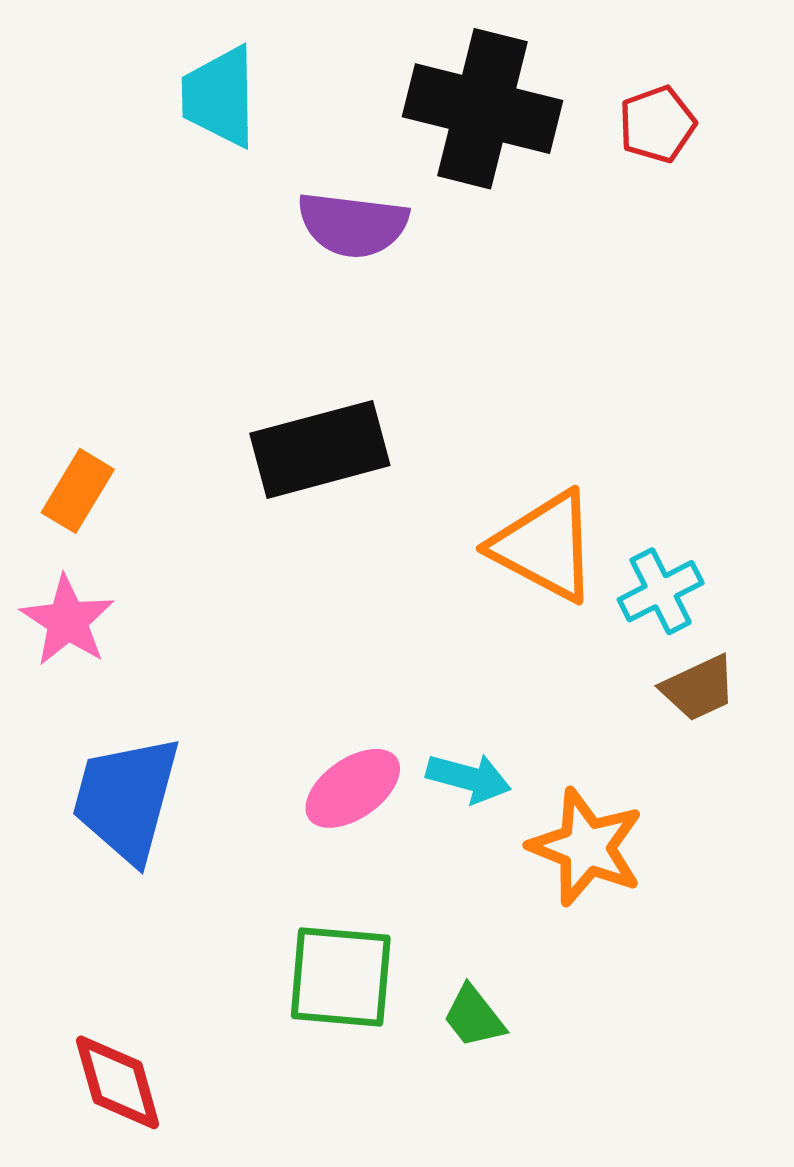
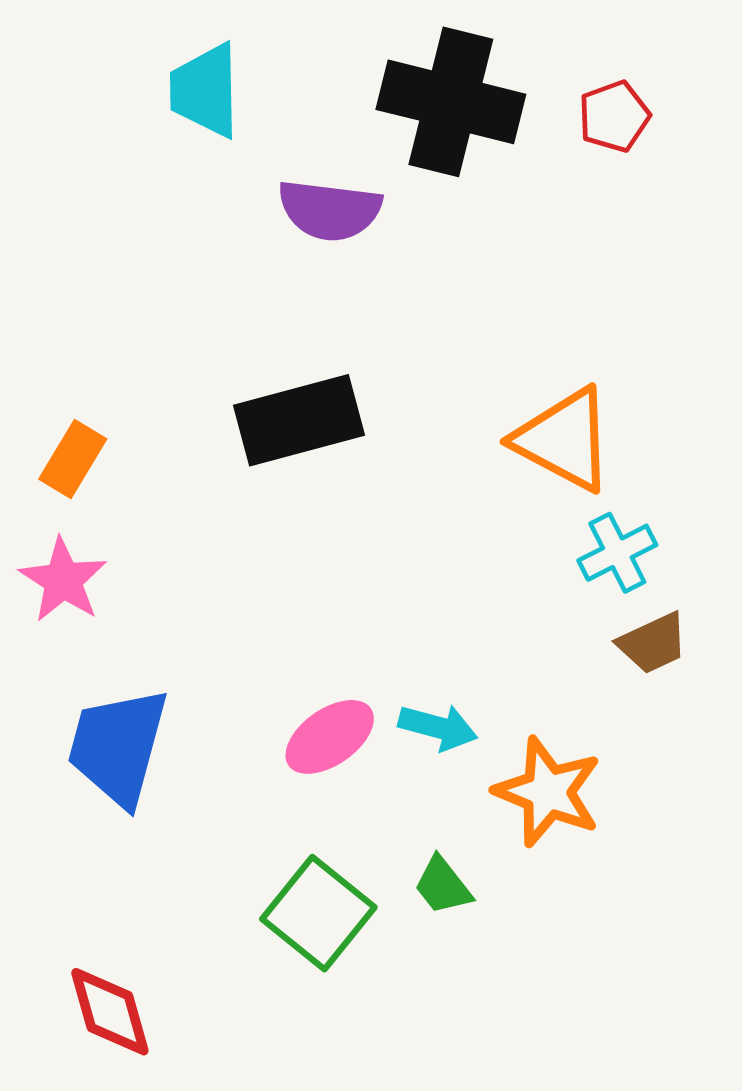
orange triangle: (545, 546) -> (564, 440), moved
green square: (341, 977) -> (318, 913), turned 34
green trapezoid: (474, 1017) -> (443, 886), moved

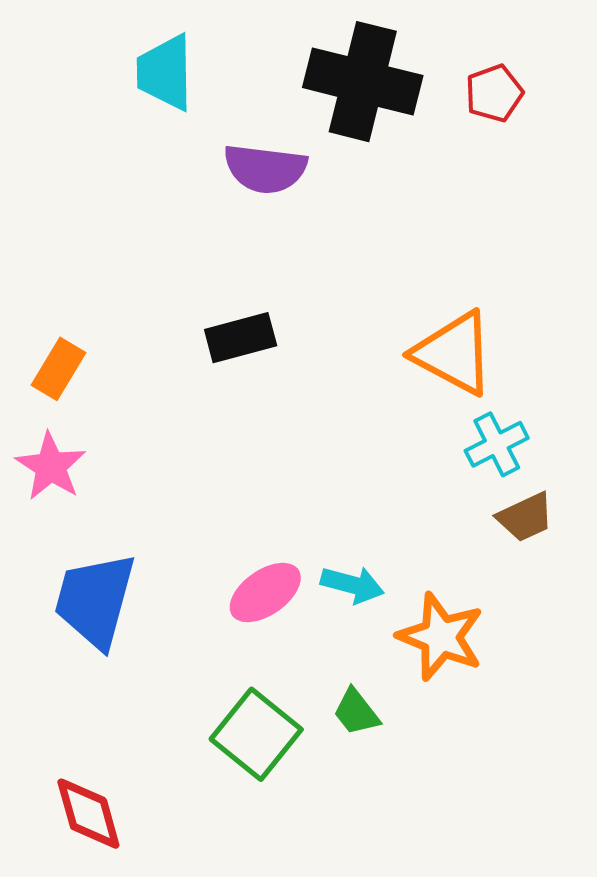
black rectangle: (299, 420) -> (241, 338), size x0.7

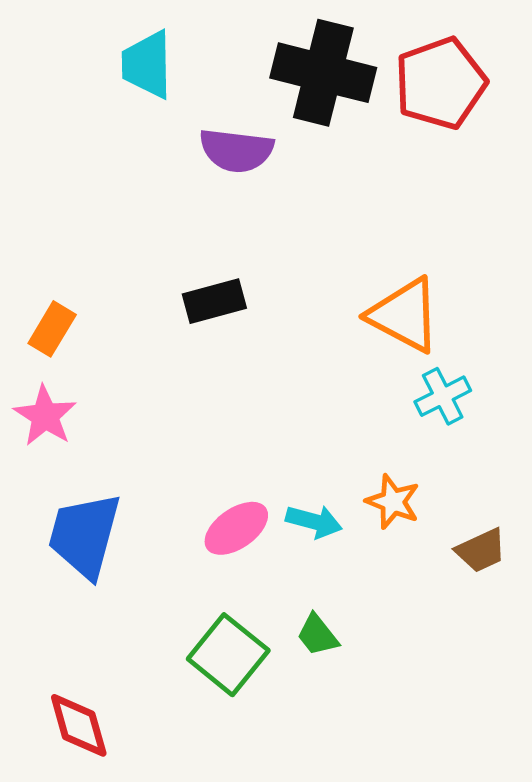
red pentagon: (494, 93) -> (440, 83), size x1.8
brown trapezoid: (525, 517) -> (481, 550), moved
orange star: (441, 637) -> (393, 502), moved, size x0.7

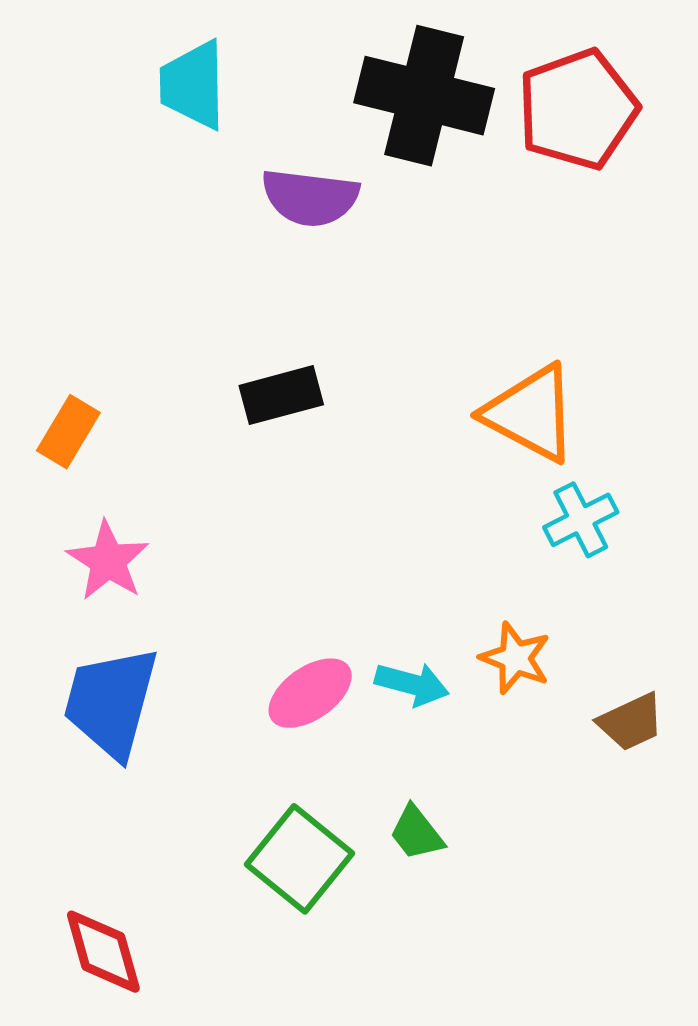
pink star: (45, 416) -> (108, 561), moved

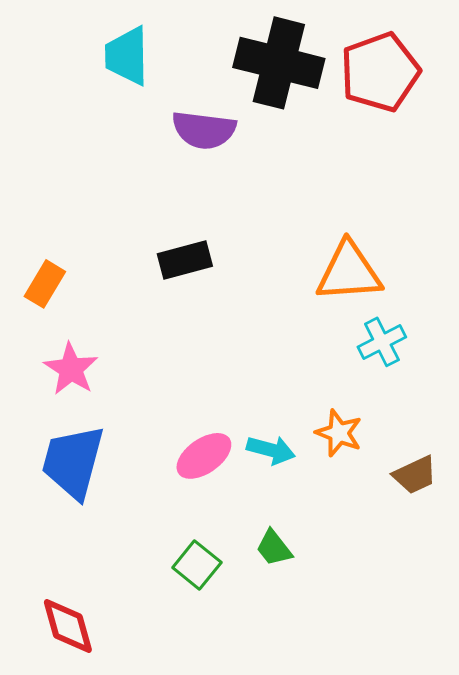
orange triangle: (531, 413) -> (349, 272), turned -32
green square: (299, 859) -> (197, 565), size x0.7

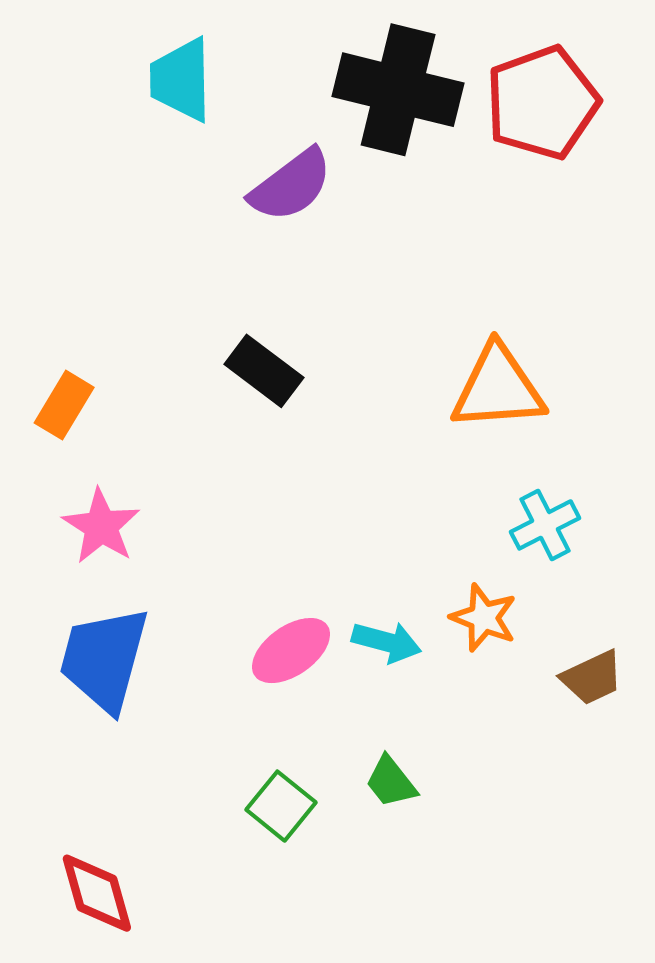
purple semicircle: (204, 130) -> (291, 185), turned -44
black rectangle: (185, 260) -> (264, 371), turned 52
cyan cross: (382, 342) -> (545, 525), moved

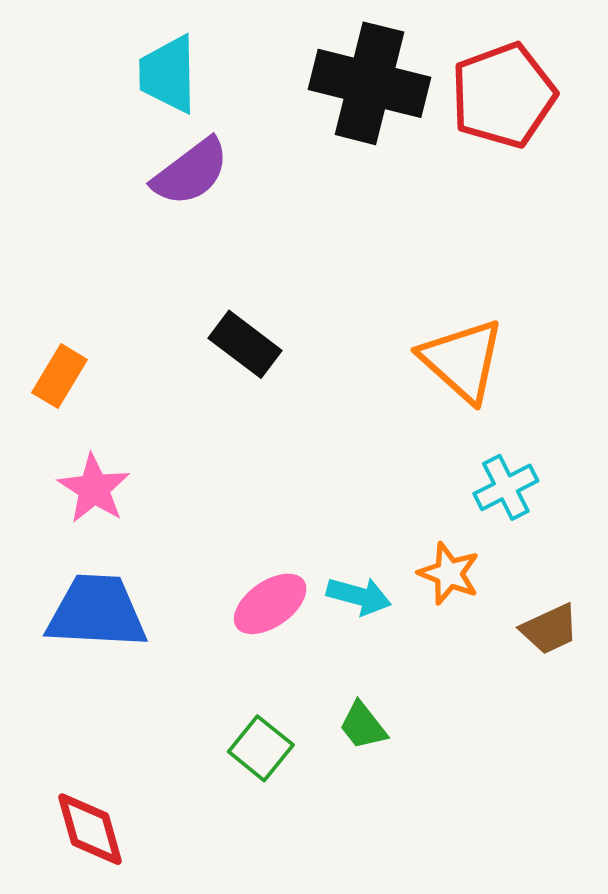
purple semicircle: (291, 185) -> (191, 172), moved
orange triangle: (498, 388) -> (462, 360), turned 46
blue trapezoid: (104, 659) -> (97, 612), turned 78

